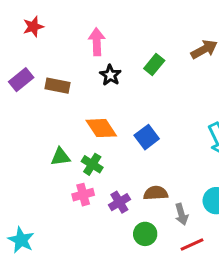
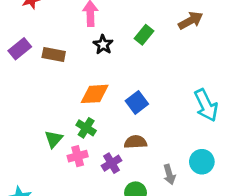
orange diamond: (101, 128) -> (95, 94), turned -60
green triangle: (60, 157) -> (54, 139), moved, turned -42
brown semicircle: (156, 193) -> (136, 142), moved

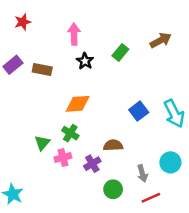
blue square: (137, 102) -> (139, 111), moved

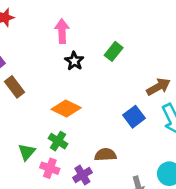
brown arrow: (161, 40) -> (158, 87), moved
brown rectangle: (42, 70) -> (15, 87), moved, turned 42
orange diamond: (78, 104) -> (66, 109), turned 30
pink cross: (63, 158) -> (50, 168), turned 35

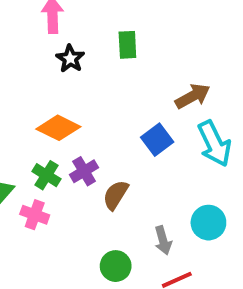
green rectangle: (114, 51) -> (127, 45), turned -42
brown semicircle: (105, 155) -> (116, 195), turned -55
purple cross: (82, 175) -> (84, 171), moved

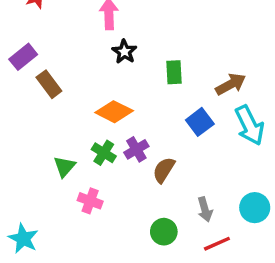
green rectangle: (127, 45) -> (174, 72), moved
pink cross: (35, 215) -> (90, 201), moved
cyan circle: (208, 223) -> (255, 208), moved

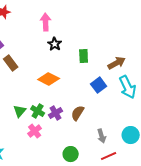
purple cross: (136, 149) -> (56, 113), moved
green cross: (104, 153) -> (38, 111), moved
pink cross: (90, 201) -> (35, 131), turned 32
green circle: (164, 232) -> (71, 154), moved

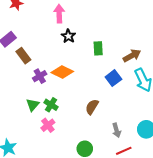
purple cross: (56, 113) -> (40, 76), moved

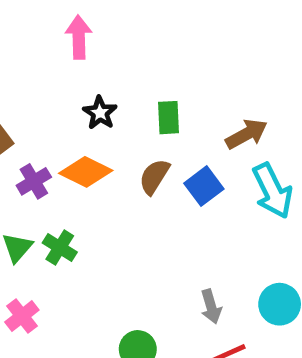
black star: (68, 36) -> (100, 113), moved
brown semicircle: (92, 107) -> (154, 177), moved
pink cross: (48, 125) -> (22, 316), moved

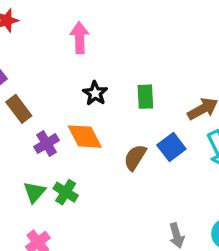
orange diamond: (86, 172) -> (85, 137), turned 36
brown semicircle: (154, 177) -> (135, 157), moved

